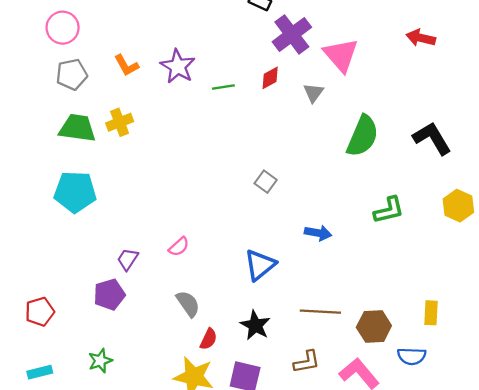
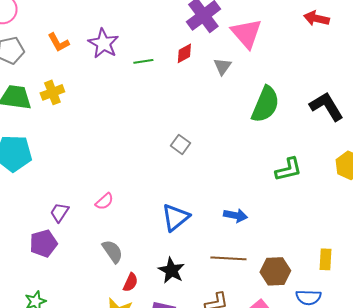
blue arrow: (318, 233) -> (235, 215), moved

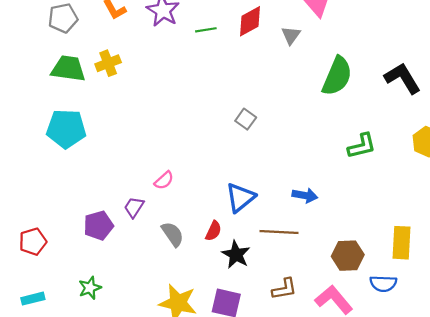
red diamond: (184, 53) -> (250, 21), size x1.4
purple trapezoid: (59, 212) -> (134, 207), moved
brown line: (228, 258) -> (279, 232), moved
yellow rectangle: (325, 259) -> (402, 243), size x1.4
red semicircle: (130, 282) -> (213, 231), moved

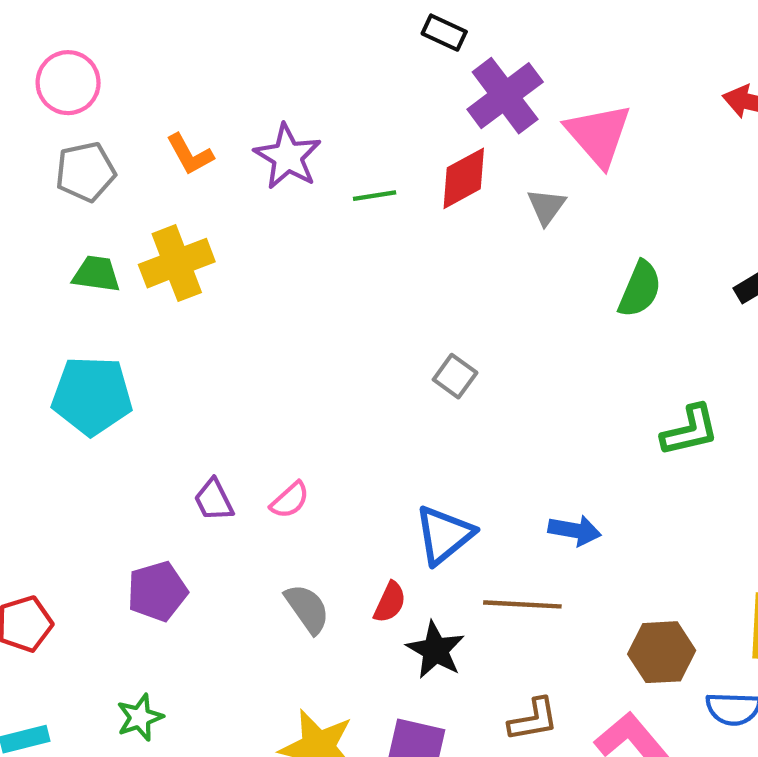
yellow cross: (108, 63) -> (177, 263), size x1.4
green trapezoid: (68, 69) -> (96, 274), size x0.7
green semicircle: (337, 76) -> (640, 289), size x0.7
purple trapezoid: (134, 207) -> (214, 500), moved, turned -60

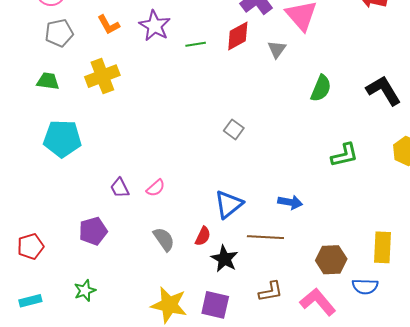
green trapezoid: (96, 274) -> (48, 81), moved

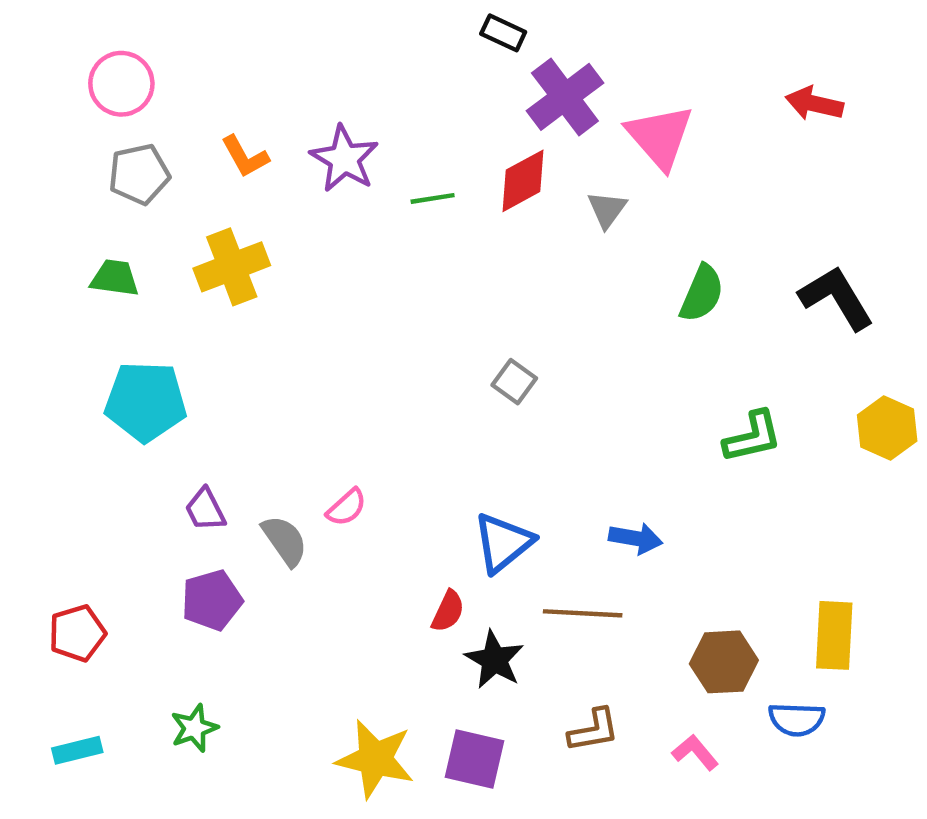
purple trapezoid: (120, 188) -> (205, 510), moved
gray semicircle: (164, 239) -> (285, 541), moved
pink L-shape: (318, 302) -> (695, 752), size x0.6

